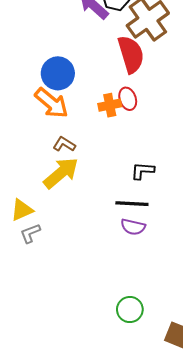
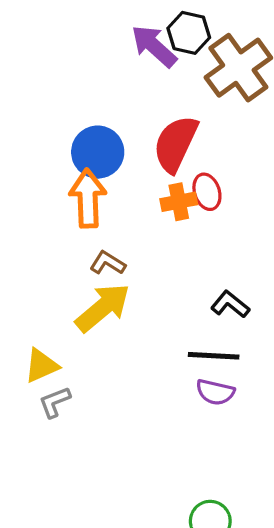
red semicircle: (131, 54) -> (175, 144), moved, turned -138
orange arrow: (51, 103) -> (88, 198), turned -132
black L-shape: (143, 171) -> (230, 304), turned 35

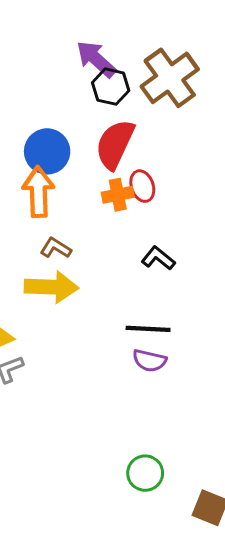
black hexagon: (189, 33) -> (111, 87), moved
black L-shape: (230, 304) -> (158, 258), moved
yellow arrow: (103, 308) -> (51, 287), turned 42

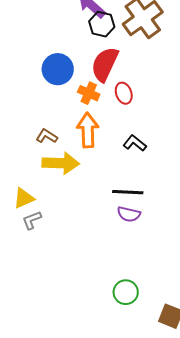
orange arrow: (38, 192) -> (88, 130), moved
orange cross: (118, 195) -> (89, 93), moved, turned 35
brown L-shape: (56, 248) -> (47, 136), moved

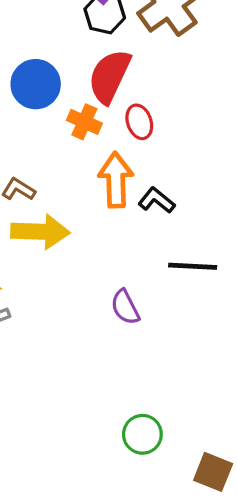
orange arrow: (88, 130) -> (116, 180), moved
black line: (128, 192) -> (193, 266), moved
purple semicircle: (129, 214) -> (125, 307), moved, turned 50

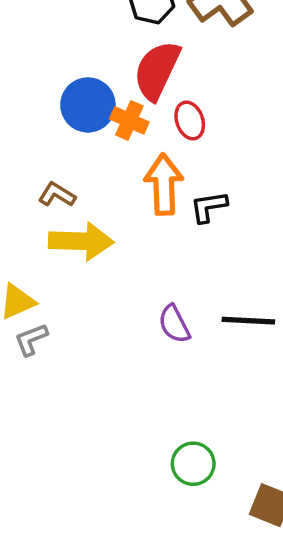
blue circle: (36, 84) -> (88, 105), moved
black L-shape: (157, 200) -> (209, 207), turned -48
black line: (193, 266) -> (248, 321), moved

